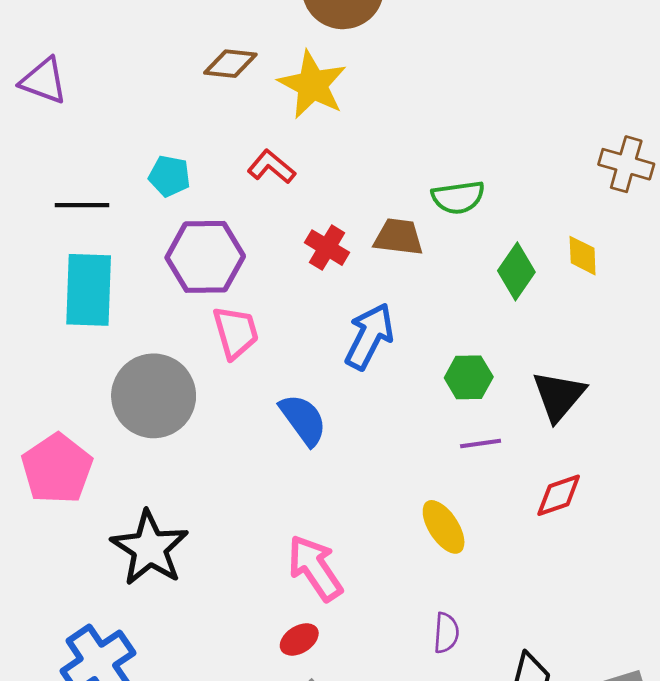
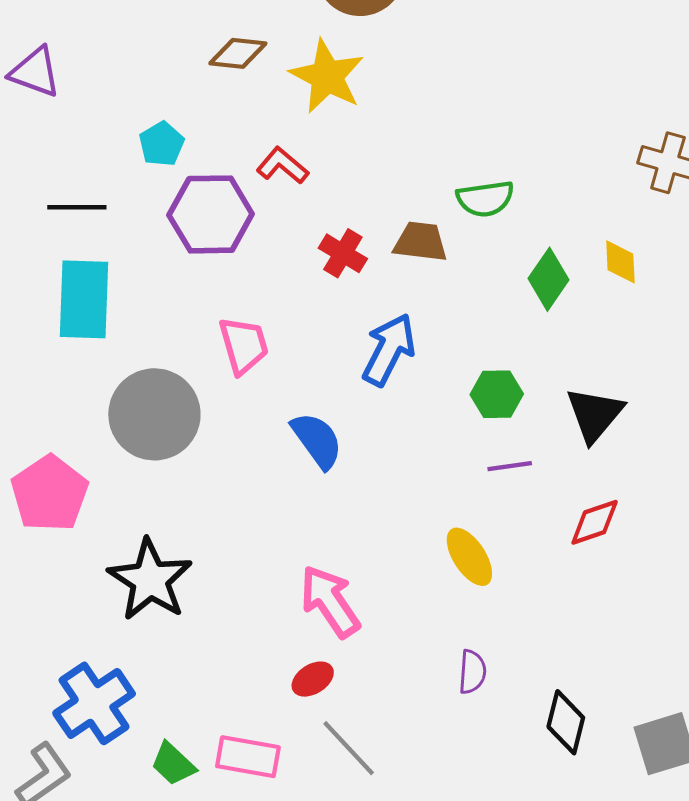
cyan pentagon: (169, 176) -> (162, 144), moved, turned 30
purple hexagon: (205, 257) -> (211, 214), moved

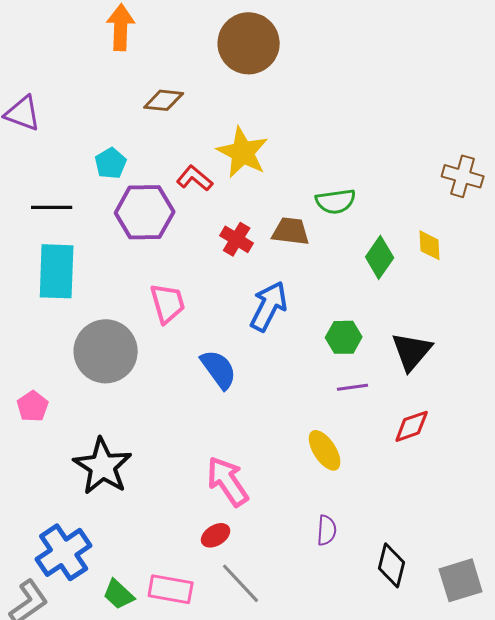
yellow star: (327, 76) -> (243, 152), moved
pink pentagon: (49, 493) -> (33, 406), size x0.6

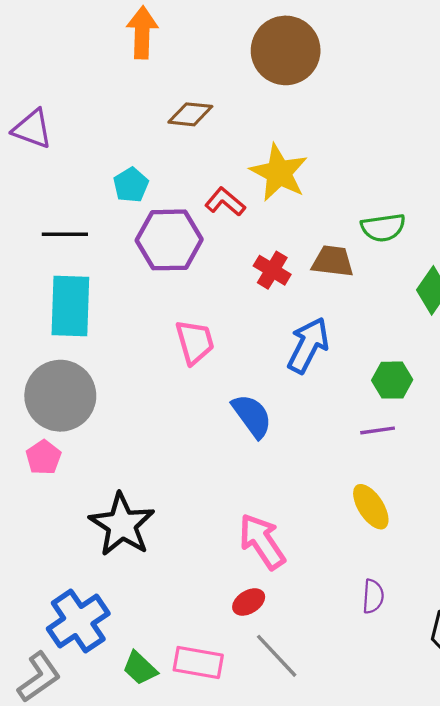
gray circle: (106, 351) -> (60, 396), moved
purple line: (353, 387) -> (378, 430), moved

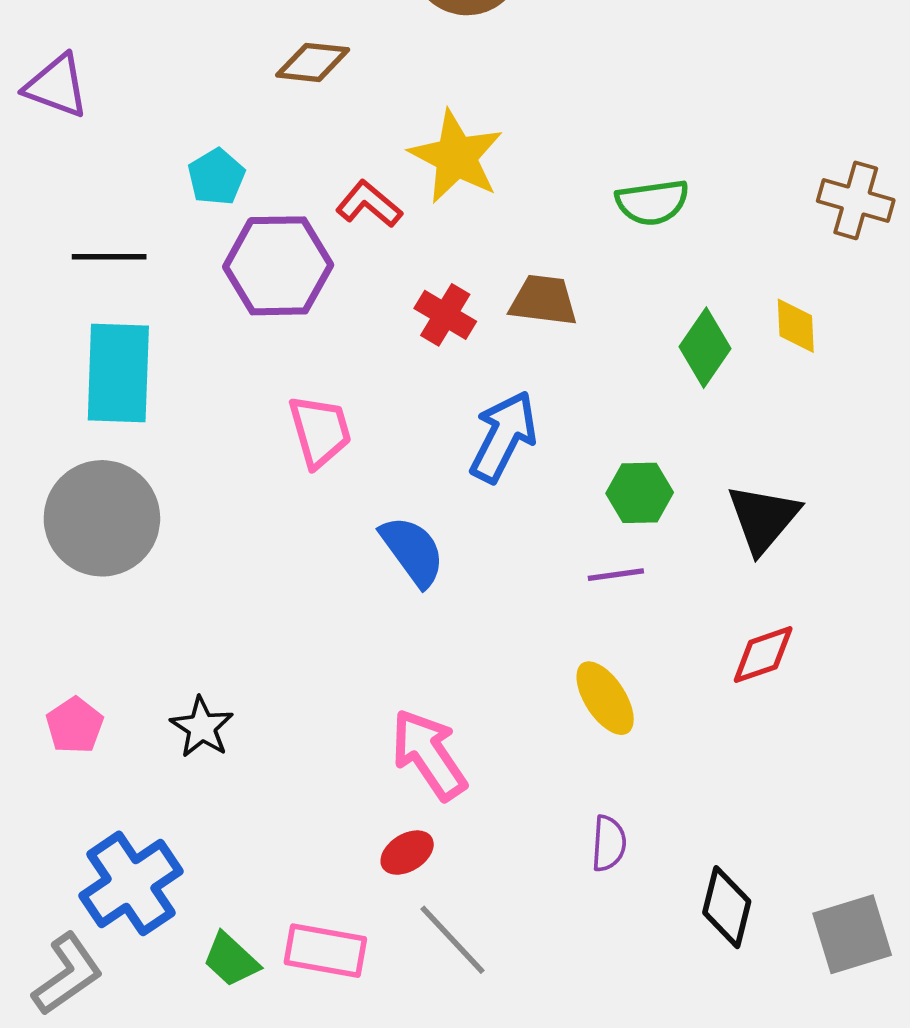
green semicircle: (383, 228) -> (652, 202), moved
pink pentagon: (43, 457) -> (75, 725), moved
black star: (122, 525) -> (202, 727), size x0.6

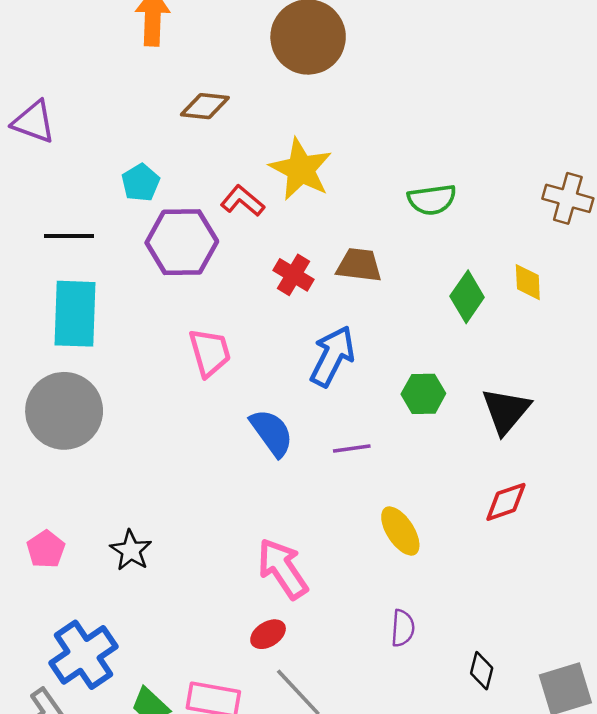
purple line: (616, 575) -> (352, 448), moved
black diamond: (727, 907) -> (482, 671), size x0.7

